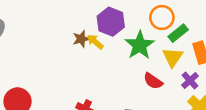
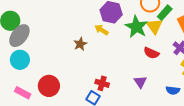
brown star: (81, 39) -> (80, 44), moved
yellow triangle: (173, 57) -> (154, 26), moved

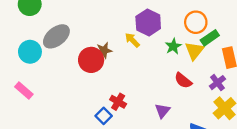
green star: (136, 27) -> (173, 46), size x0.6
gray ellipse: (19, 36) -> (56, 36), moved
red circle: (49, 86) -> (91, 60), moved

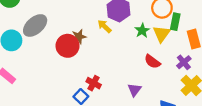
green rectangle: (210, 38) -> (175, 22), turned -42

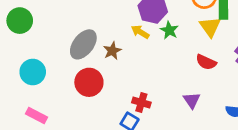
gray ellipse: (35, 25) -> (83, 44), moved
green star: (142, 31) -> (169, 30), moved
red circle: (68, 46) -> (89, 82), moved

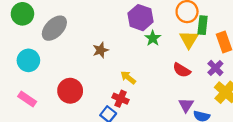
yellow arrow: (140, 32) -> (128, 77), moved
gray ellipse: (83, 44) -> (54, 28), moved
red circle: (89, 82) -> (70, 91), moved
purple triangle: (192, 100) -> (186, 105), moved

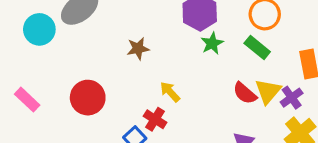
green rectangle: (203, 25) -> (257, 48), moved, turned -66
yellow triangle: (189, 40) -> (268, 91), moved
cyan circle: (28, 60) -> (39, 29), moved

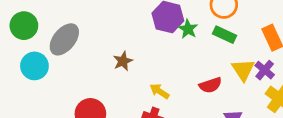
green star: (212, 43) -> (188, 29), moved
red semicircle: (245, 93) -> (210, 85), moved, turned -45

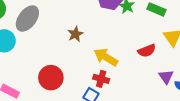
yellow arrow: (159, 91) -> (106, 57), size x1.5

